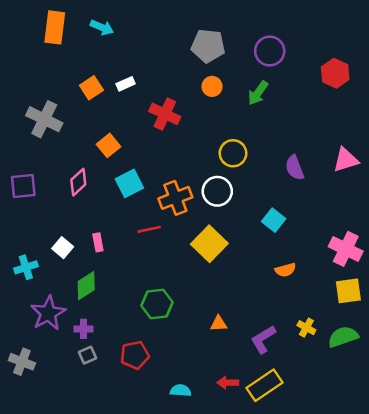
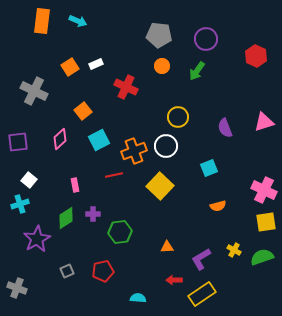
cyan square: (274, 220) -> (209, 168), turned 30
white square: (63, 248) -> (29, 180), moved
purple cross: (84, 329) -> (93, 214), moved
gray cross: (22, 362) -> (17, 288), moved
red arrow: (228, 383) -> (174, 280), moved

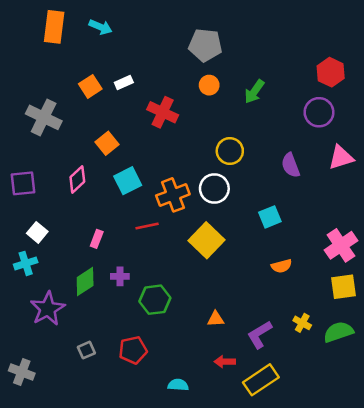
purple circle: (206, 39) -> (319, 112), moved
pink rectangle: (75, 185) -> (97, 239), turned 32
pink cross: (264, 190) -> (341, 245), turned 30

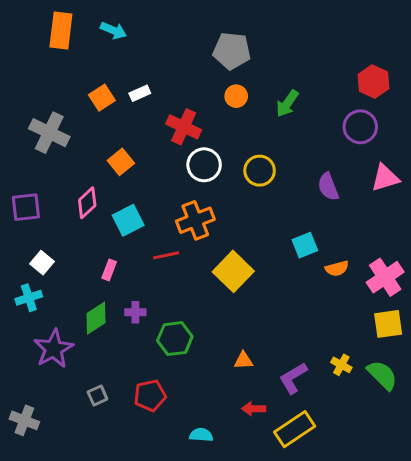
cyan square: (128, 181) -> (128, 220), moved
white circle: (214, 188) -> (204, 165), moved
orange semicircle: (282, 266) -> (337, 268), moved
green semicircle: (338, 332) -> (382, 375), turned 64

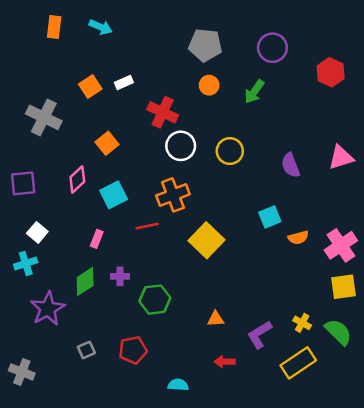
orange rectangle: (61, 30) -> (54, 27), size x0.7
purple circle: (360, 127) -> (272, 48), moved
yellow rectangle: (295, 429) -> (298, 363), moved

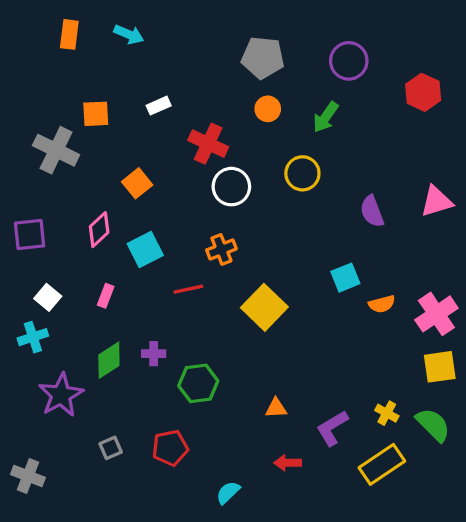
orange square: (90, 86) -> (96, 114), moved, turned 30
yellow circle: (230, 151) -> (302, 173), moved
orange cross: (173, 195) -> (221, 249), size x0.7
pink rectangle: (97, 239) -> (106, 296), moved
cyan semicircle: (178, 385) -> (228, 493), turned -48

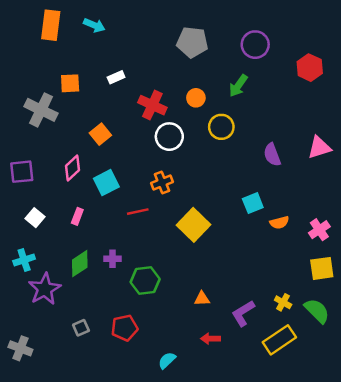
orange rectangle: (69, 34) -> (51, 25), size x1.4
orange circle: (268, 109) -> (196, 98), moved
pink cross: (436, 314) -> (319, 230), size x0.7
cyan cross: (33, 337) -> (24, 260), moved

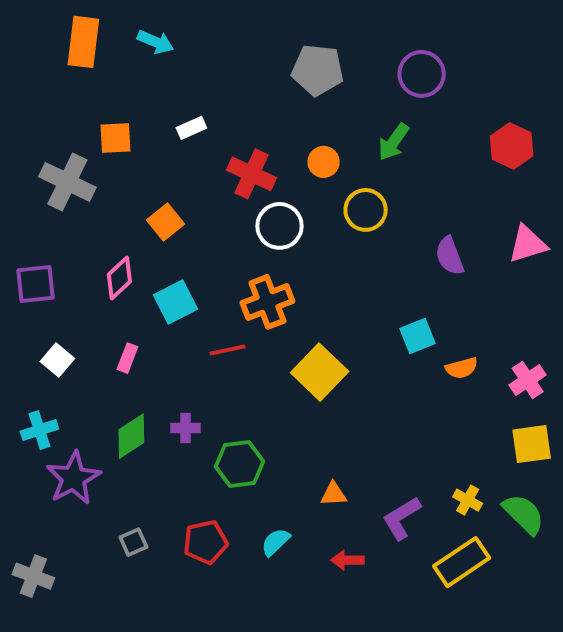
red hexagon: (310, 68) -> (512, 146), moved
orange cross: (162, 183) -> (267, 302), size x1.4
cyan semicircle: (167, 360) -> (275, 542), moved

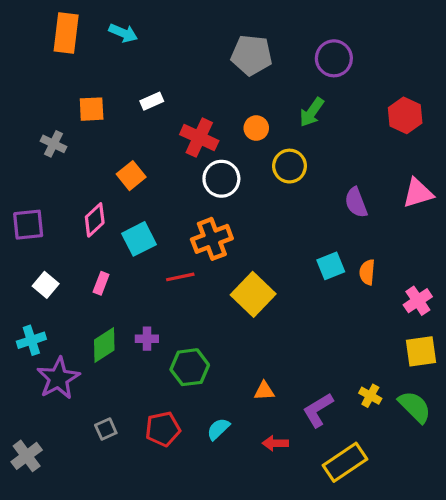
gray cross: (67, 182) -> (54, 144), size x0.6
orange semicircle: (462, 368) -> (367, 272), moved, turned 110
yellow rectangle: (462, 562) -> (345, 462), moved
gray cross: (33, 576) -> (27, 456), turned 32

